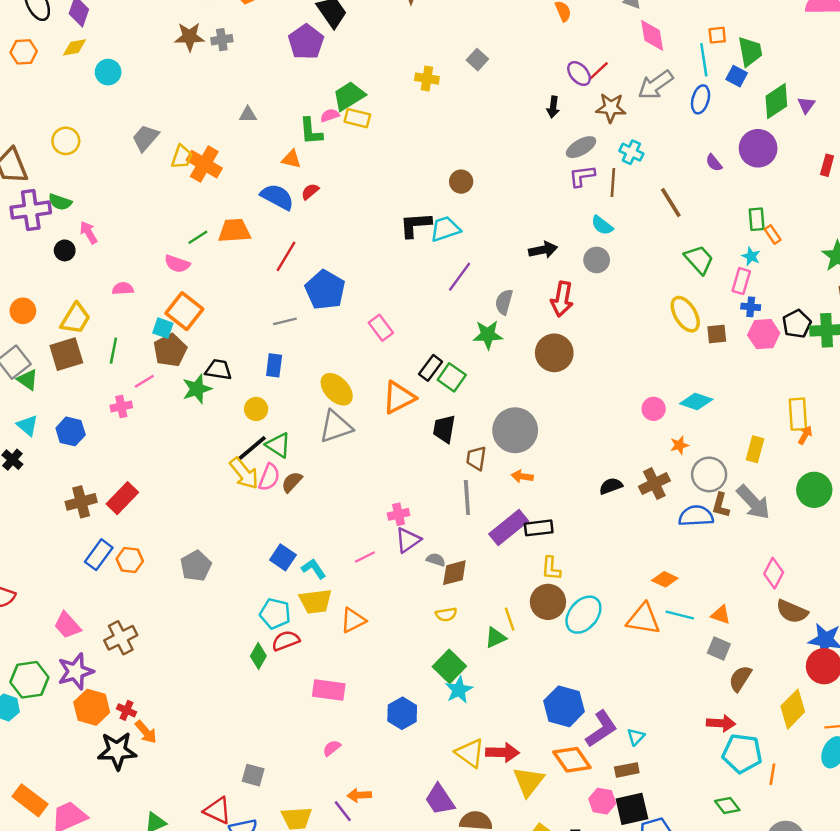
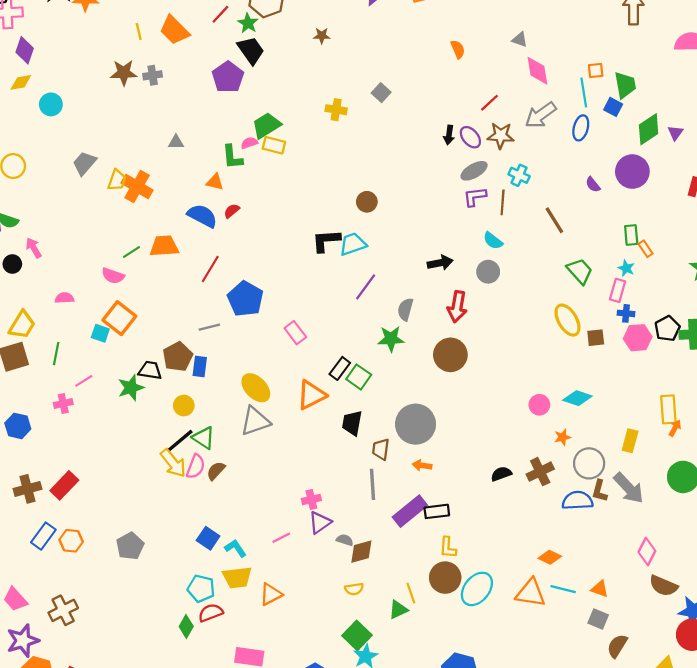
purple ellipse: (579, 74) -> (470, 137), moved
brown pentagon: (170, 350) -> (178, 357), moved

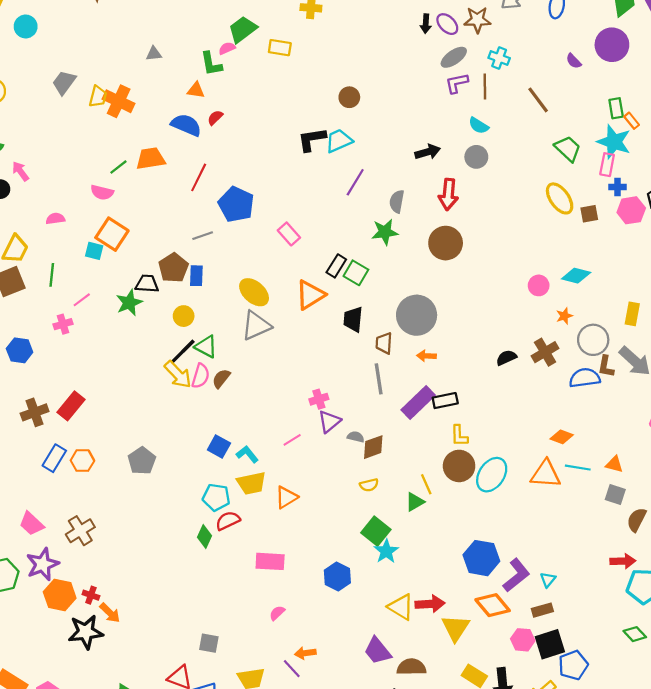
yellow rectangle: (274, 145) -> (280, 48), moved
cyan star: (626, 268) -> (614, 142), size x2.0

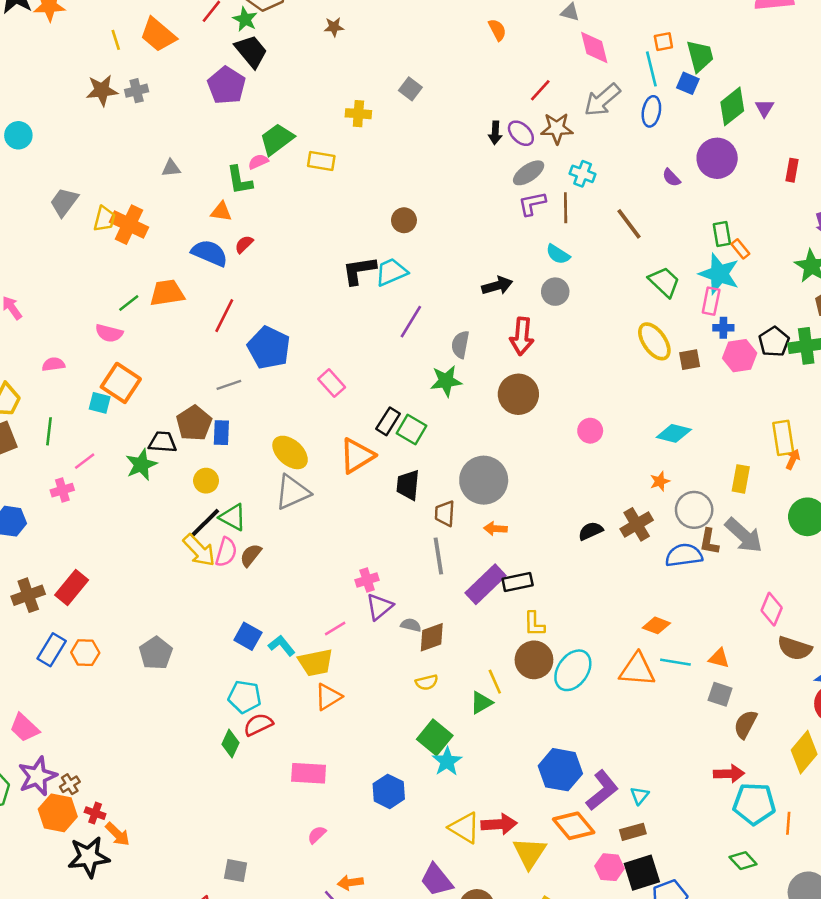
pink circle: (539, 285) -> (590, 431), moved
yellow trapezoid: (251, 483) -> (316, 663), moved
brown cross: (80, 531) -> (70, 784), moved, size x0.6

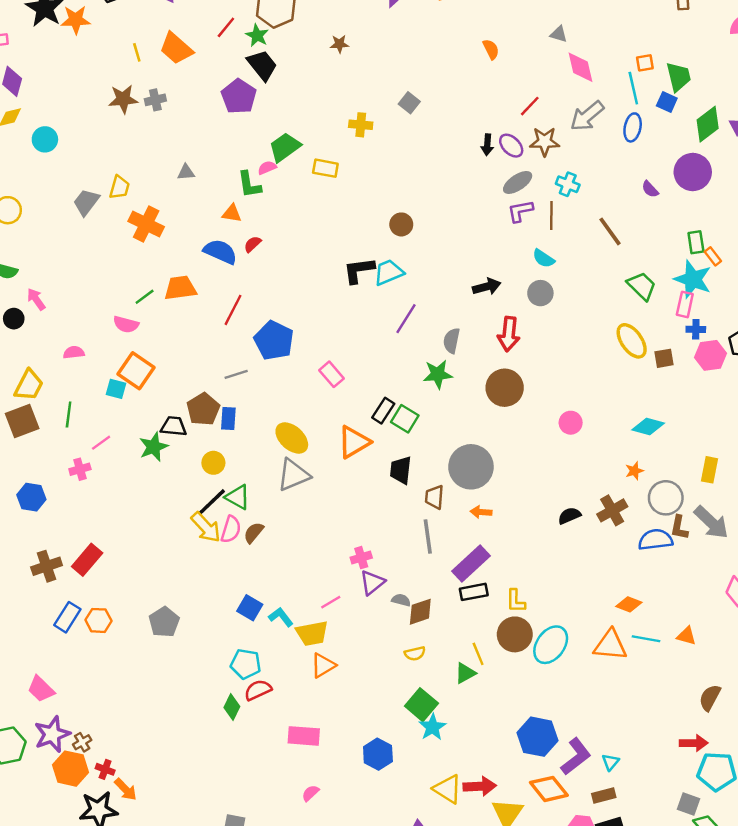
yellow trapezoid: (104, 219) -> (119, 187), moved
black rectangle: (518, 582) -> (474, 592), moved
gray square: (720, 694) -> (689, 804), moved

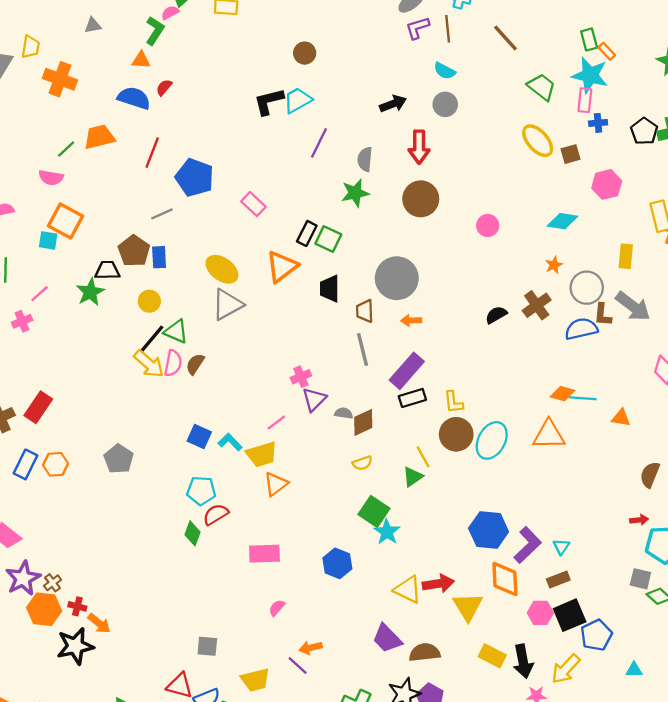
green L-shape: (249, 185) -> (155, 31), turned -132
pink hexagon: (710, 355) -> (607, 184), moved
cyan line: (646, 639) -> (583, 398), moved
red arrow: (694, 743) -> (639, 520), size x0.7
orange diamond: (549, 789) -> (505, 579), turned 42

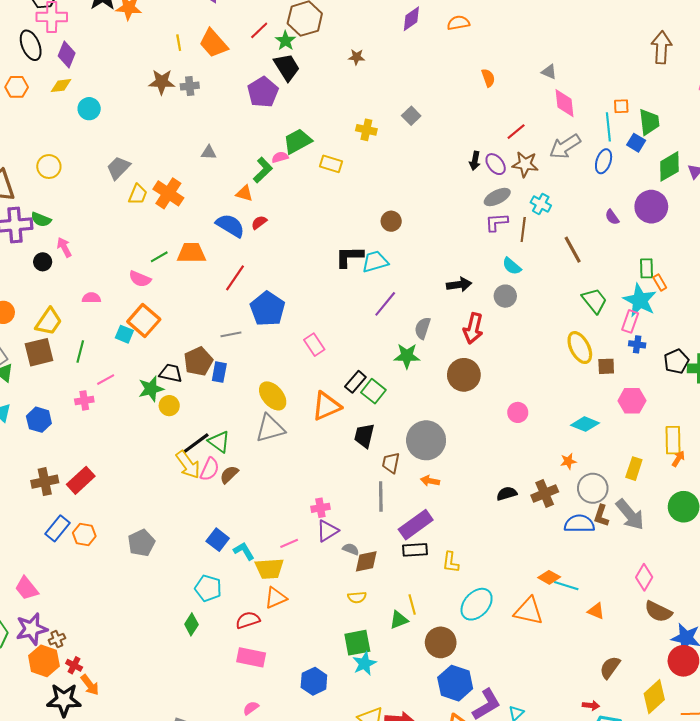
yellow trapezoid: (31, 47) -> (138, 194), moved
yellow circle: (149, 301) -> (169, 406), moved
brown circle: (456, 434) -> (441, 642), moved
green square: (374, 511) -> (357, 643), turned 32
red semicircle: (216, 514) -> (248, 620), moved

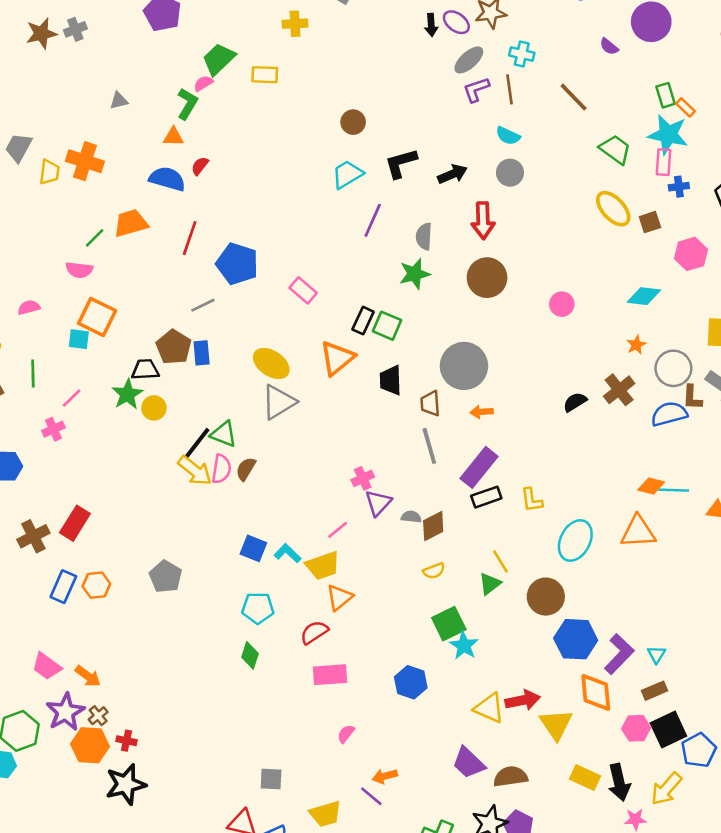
black L-shape: (349, 257) -> (401, 163), moved
orange arrow: (90, 685) -> (88, 676), moved

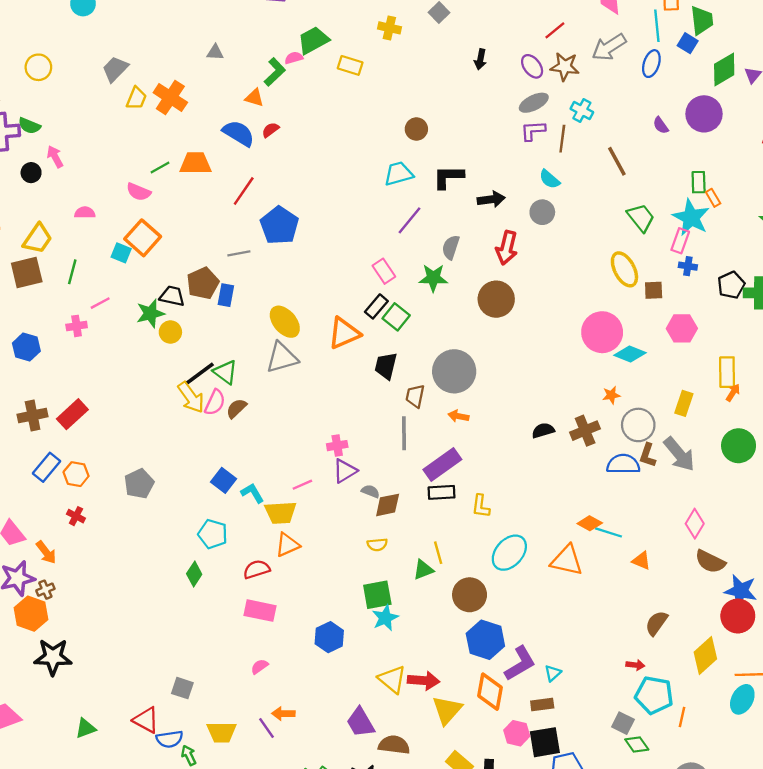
black arrow: (431, 25) -> (480, 59), moved
pink rectangle: (303, 290) -> (384, 271), moved
pink circle: (562, 304) -> (602, 332), moved, size x1.8
red cross: (126, 741) -> (76, 516), moved

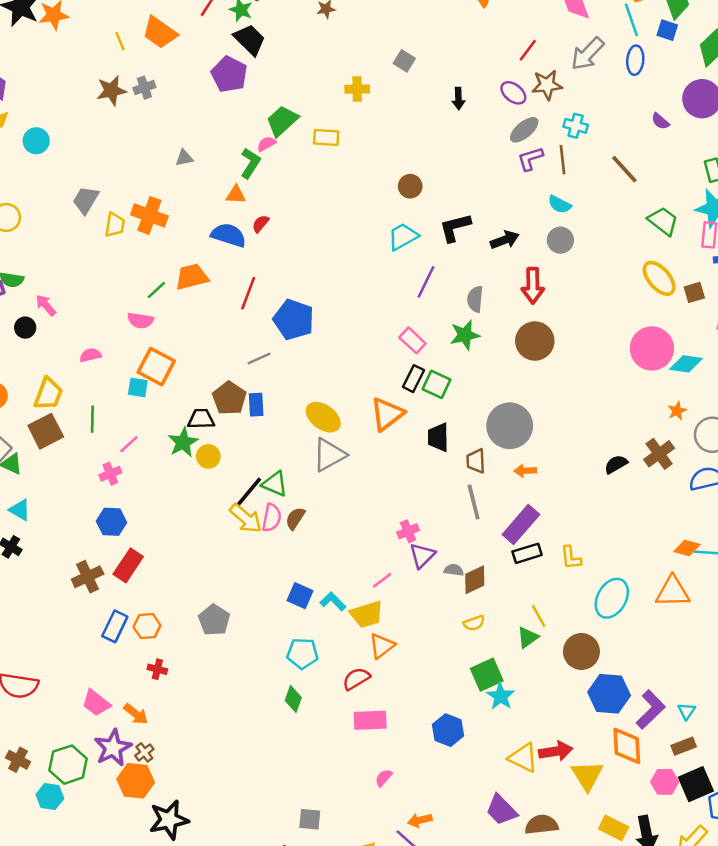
blue hexagon: (26, 347) -> (112, 522), moved

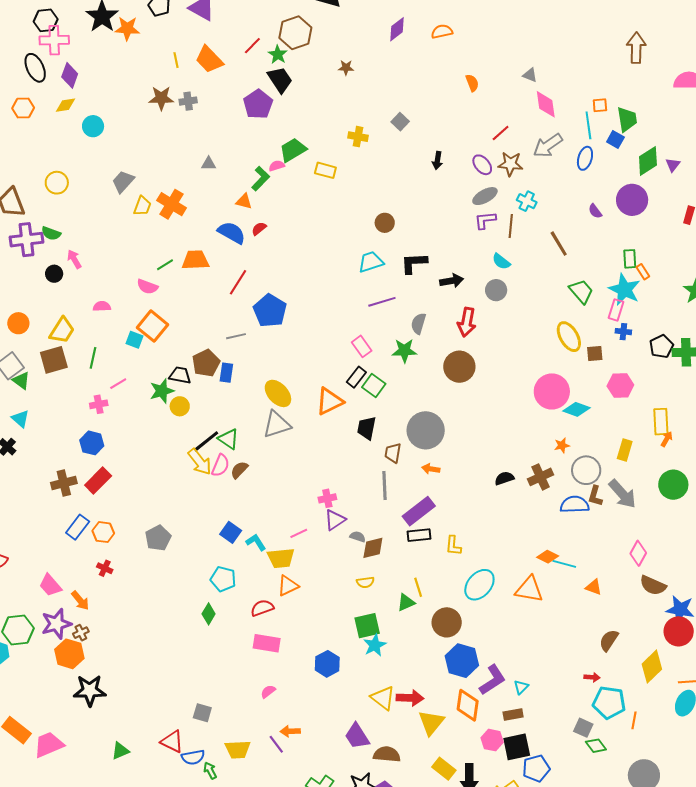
purple line: (426, 282) -> (382, 302), turned 36

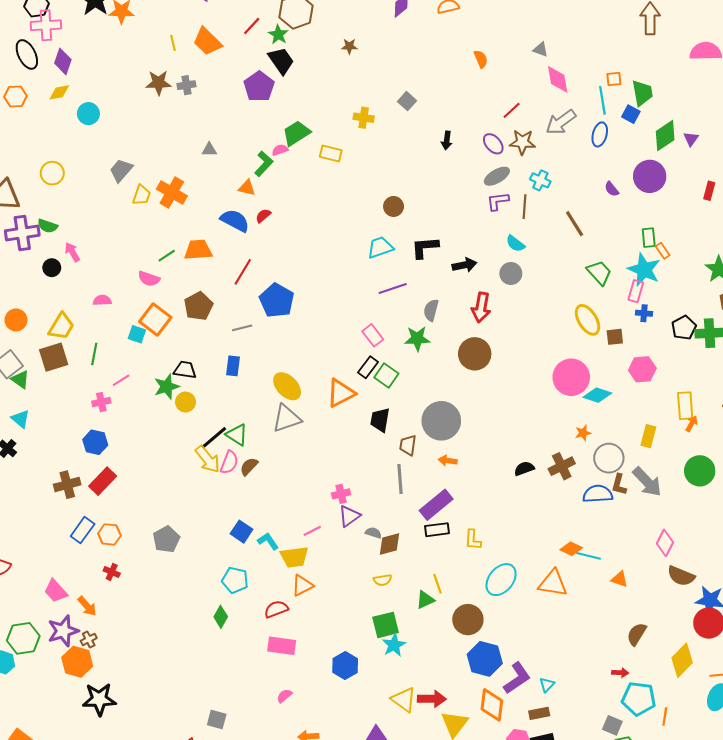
brown pentagon: (206, 363) -> (199, 306), moved

